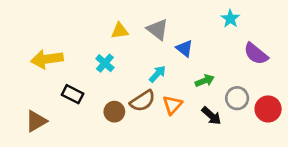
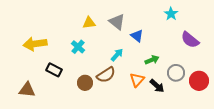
orange triangle: (172, 105) -> (137, 80), moved
brown triangle: (36, 121) -> (27, 90), turned 36

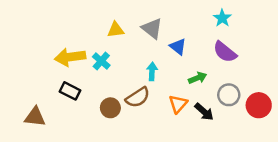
purple semicircle: (190, 40) -> (225, 52), moved
yellow arrow: (35, 44) -> (70, 57), moved
cyan arrow: (117, 55) -> (152, 71), turned -40

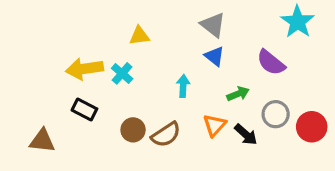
cyan star: (222, 18) -> (298, 22), moved, size x1.5
gray triangle: (152, 28) -> (213, 25), moved
brown semicircle: (138, 97) -> (166, 135), moved

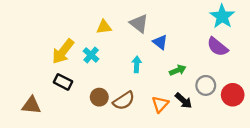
gray triangle: (213, 25) -> (139, 23), moved
purple semicircle: (271, 62) -> (217, 47), moved
yellow arrow: (84, 69) -> (63, 51), turned -44
orange triangle: (215, 125) -> (160, 104), moved

